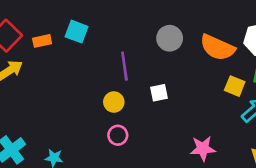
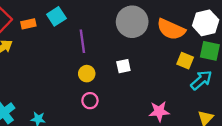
cyan square: (77, 32) -> (56, 16), turned 36
gray circle: (170, 38) -> (132, 22), size x1.5
purple line: (124, 66) -> (82, 41), moved

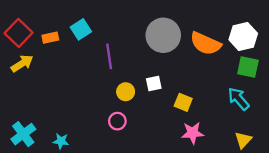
yellow square: (185, 61) -> (183, 102), moved
yellow circle: (87, 74) -> (126, 92), moved
cyan arrow: (201, 80) -> (239, 99), turned -90

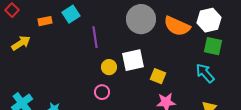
red square: (19, 33) -> (12, 10), moved, size x0.6
white square: (154, 83) -> (133, 60), size x1.6

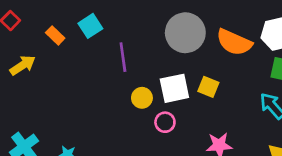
orange rectangle: (45, 21) -> (55, 35), turned 56
yellow square: (158, 76) -> (208, 87), moved
pink circle: (102, 92) -> (165, 122), moved

